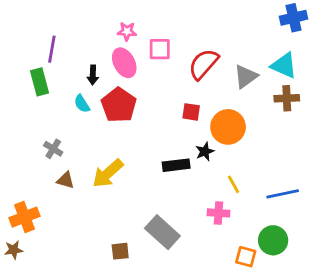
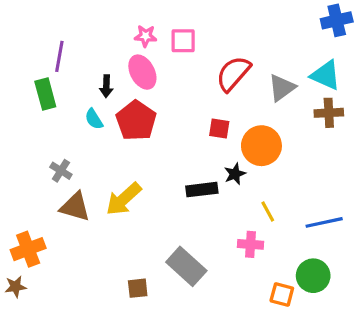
pink square: (160, 49) -> (183, 41), moved
brown triangle: (65, 180) -> (75, 207), size x1.5

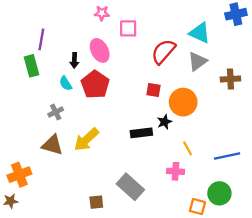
pink star: (146, 36) -> (102, 13), moved
cyan triangle: (326, 75) -> (200, 33), moved
gray cross: (61, 171) -> (56, 112), moved, turned 32

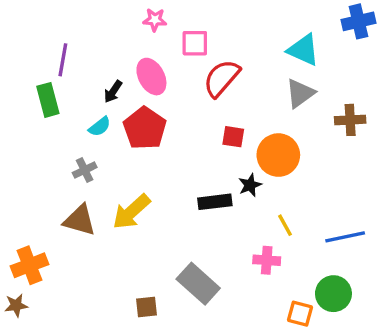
red semicircle: (163, 52) -> (222, 78), moved
black arrow: (74, 60) -> (113, 92), turned 32
cyan semicircle: (66, 83) -> (100, 127), turned -96

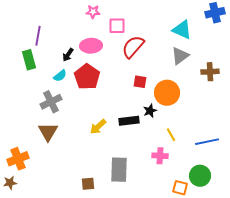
pink ellipse: (151, 77) -> (91, 46), turned -65
gray cross: (85, 170) -> (51, 102), size x1.5
yellow arrow: (131, 212) -> (98, 127), moved, size x0.7
brown triangle: (80, 220) -> (48, 132), turned 45
gray rectangle: (198, 284) -> (119, 170), turned 50

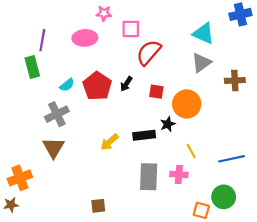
pink ellipse: (91, 46) -> (85, 38), moved
black arrow: (68, 55) -> (126, 84), moved
gray rectangle: (119, 170) -> (149, 177), moved

